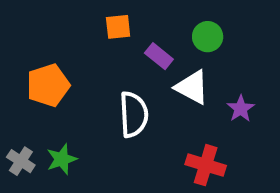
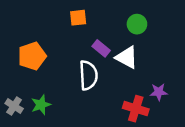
purple rectangle: (159, 56) -> (101, 48), moved
purple star: (241, 109) -> (159, 92), moved, turned 30

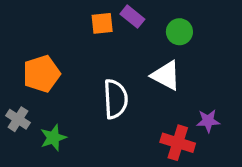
purple rectangle: (101, 48) -> (132, 17), moved
gray cross: (14, 106) -> (18, 119), moved

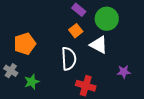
orange square: (102, 23) -> (76, 31), moved, turned -32
green circle: (179, 32) -> (107, 19), size x1.5
red cross: (178, 143) -> (86, 86), moved

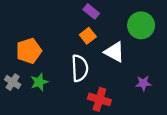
green circle: (107, 19) -> (141, 25), moved
green star: (32, 82) -> (39, 82), moved

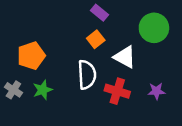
red cross: (99, 99) -> (117, 91), moved

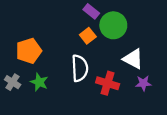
green circle: (154, 28) -> (113, 25), moved
white triangle: (125, 57) -> (133, 59), moved
green star: (43, 90) -> (39, 82), turned -30

